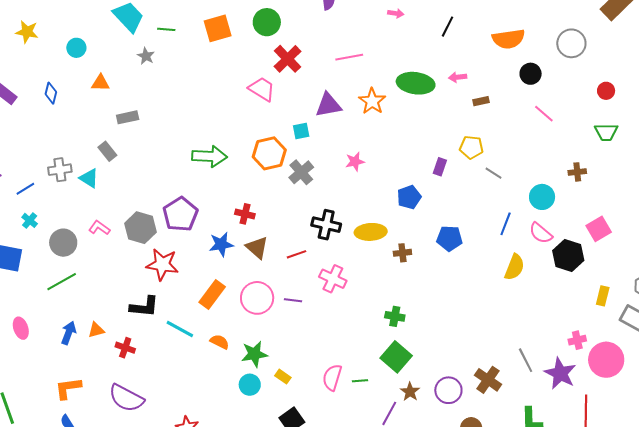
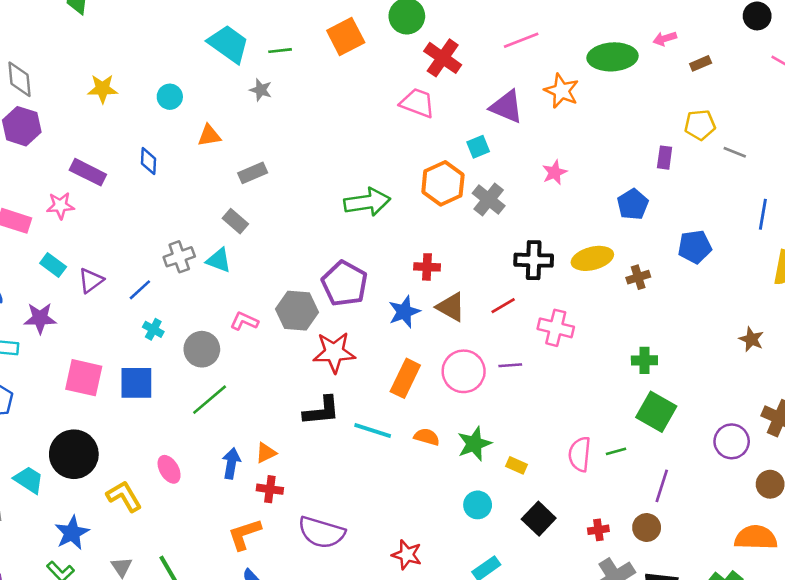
purple triangle: (328, 105) -> (506, 107), turned 44
red cross: (125, 348) -> (270, 489), moved
cyan circle: (250, 385) -> (478, 505), moved
brown star: (410, 392) -> (751, 339), moved

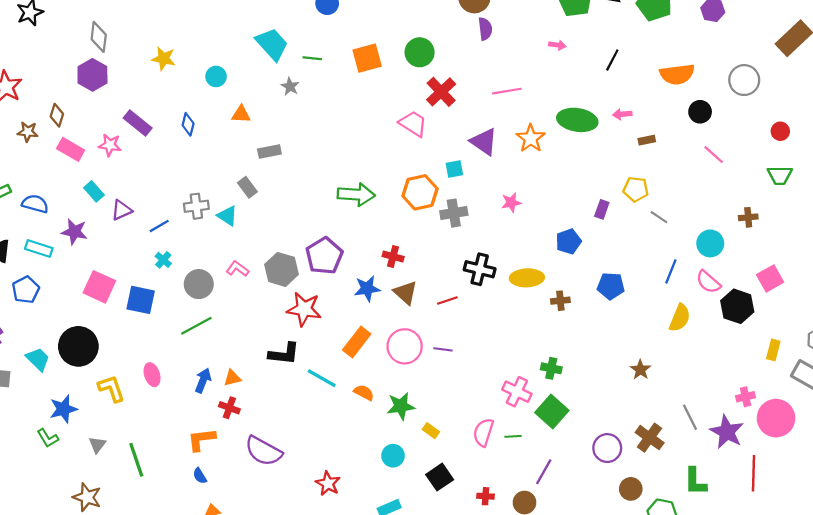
gray cross: (489, 200) -> (454, 213), turned 30
pink cross: (556, 328) -> (517, 392), moved

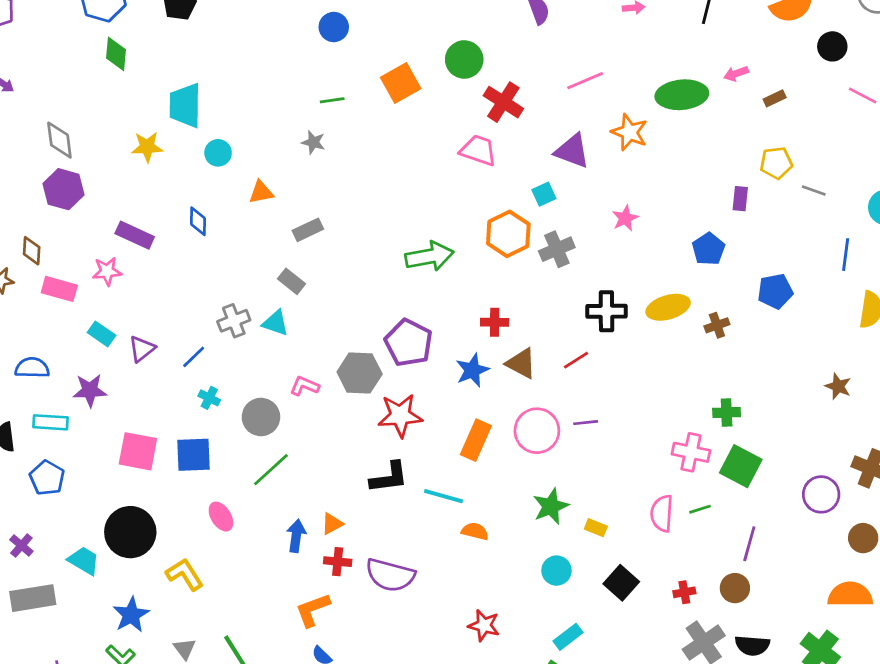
cyan trapezoid: (272, 44) -> (185, 105), moved, turned -123
pink ellipse: (152, 375) -> (221, 517), moved
orange semicircle: (364, 393) -> (475, 531), moved
purple semicircle: (263, 451) -> (390, 575), moved

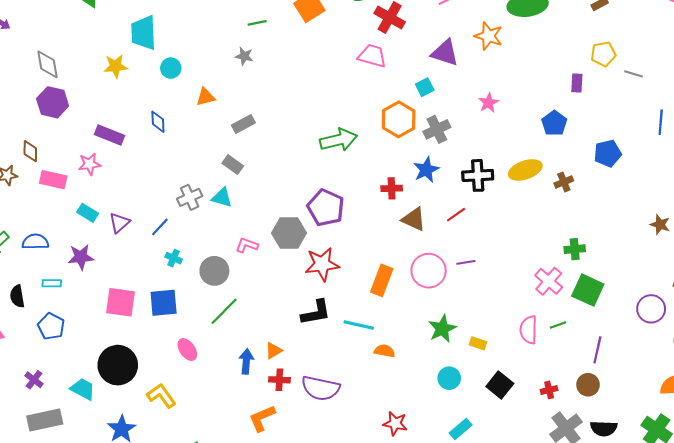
blue star: (472, 370) -> (426, 170), moved
cyan rectangle: (51, 422) -> (52, 283), size x0.7
pink cross: (691, 452) -> (549, 281), turned 32

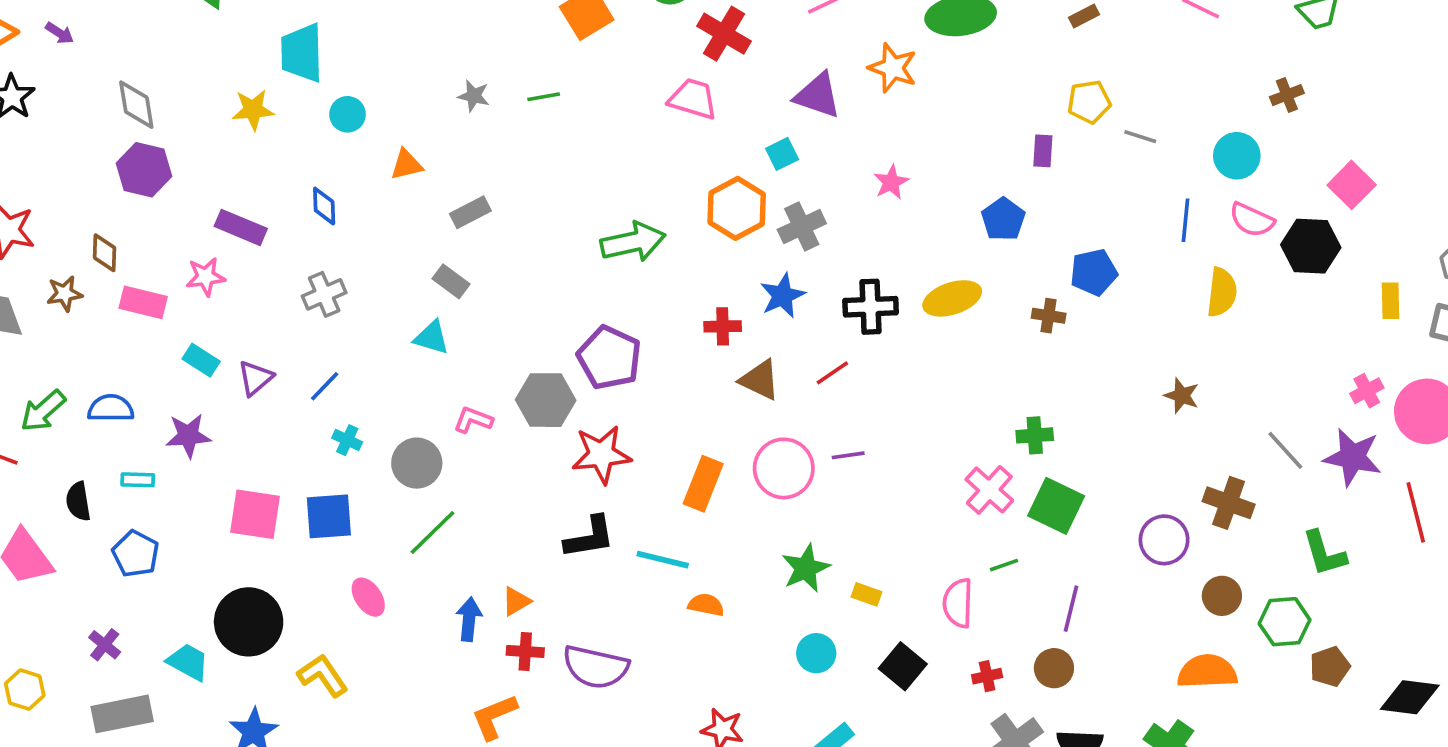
green line: (257, 23) -> (544, 97), moved
brown cross: (564, 182) -> (1049, 316), moved, turned 30
gray cross: (190, 197) -> (324, 294), moved
pink semicircle: (529, 330) -> (958, 603), moved

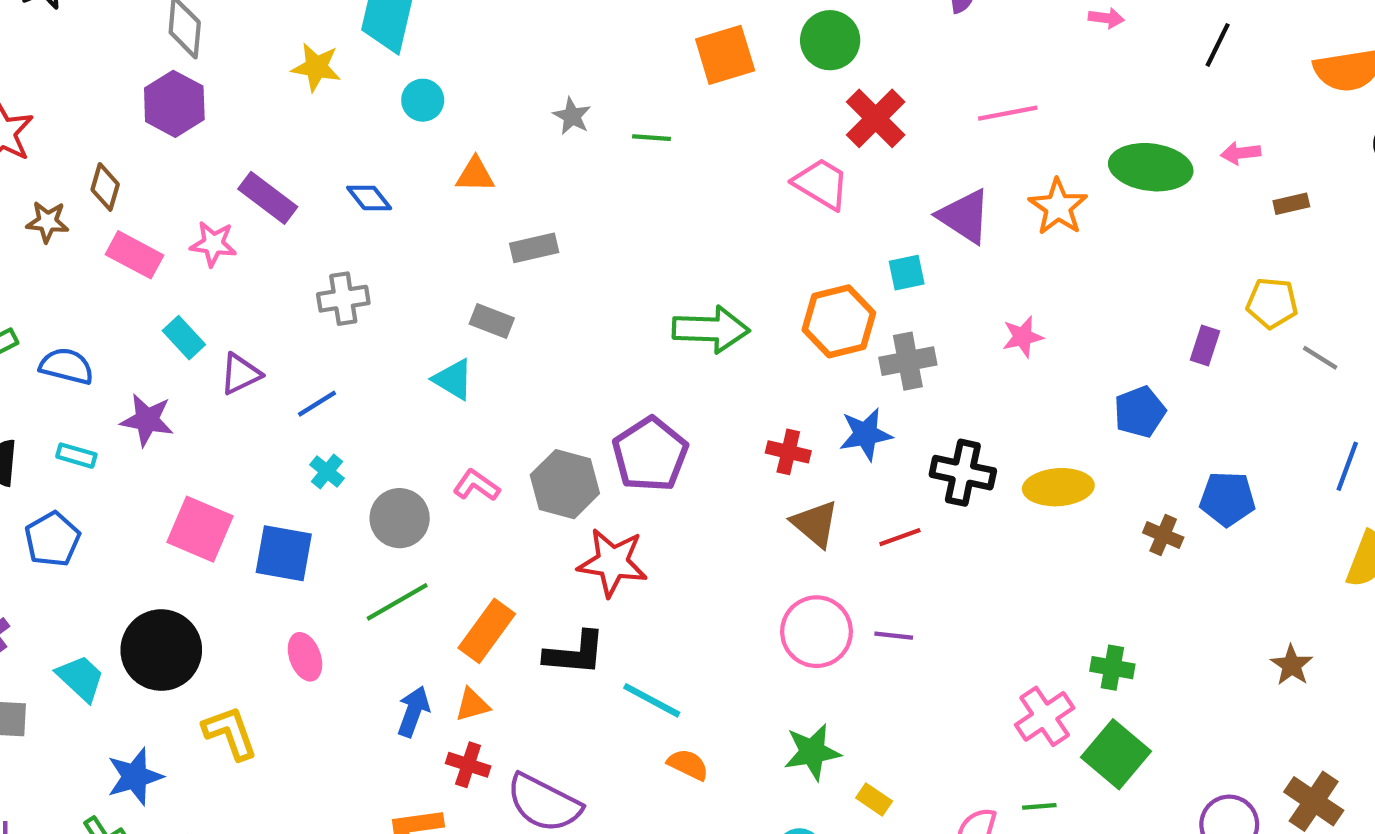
blue diamond: (324, 206) -> (369, 198), turned -51
gray rectangle: (451, 281) -> (492, 321), turned -30
orange rectangle: (703, 484) -> (487, 631), moved

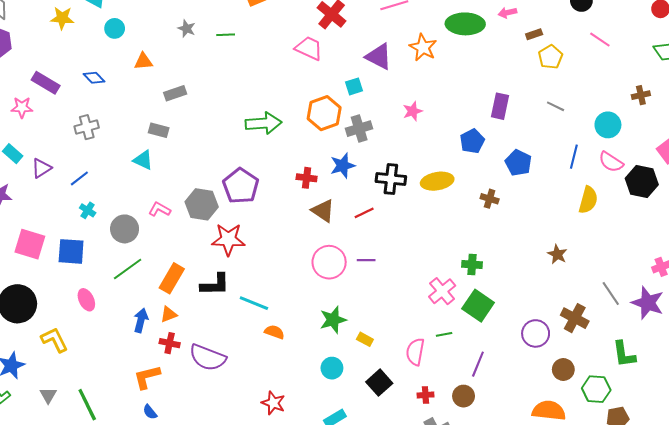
yellow pentagon: (1272, 303) -> (550, 57), moved, turned -30
purple rectangle: (1205, 345) -> (500, 106), size x1.4
blue pentagon: (1227, 499) -> (518, 163), moved, turned 30

